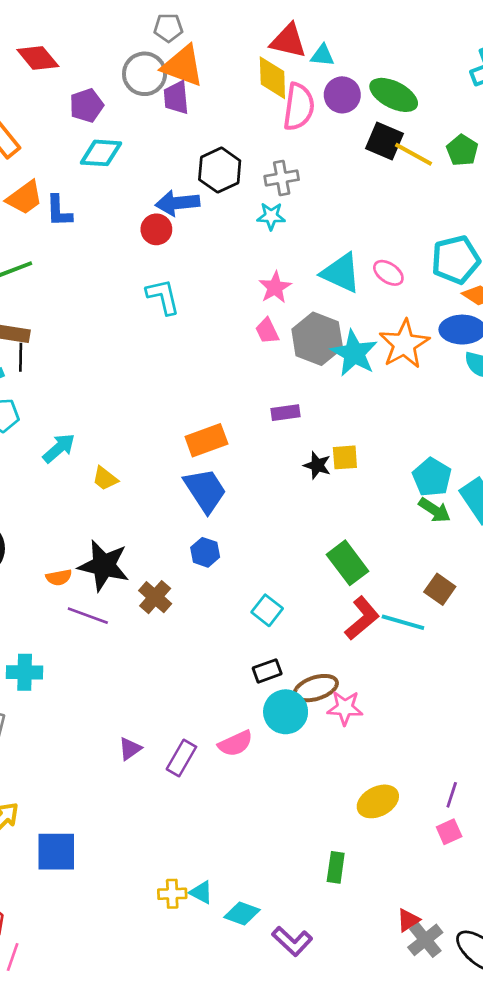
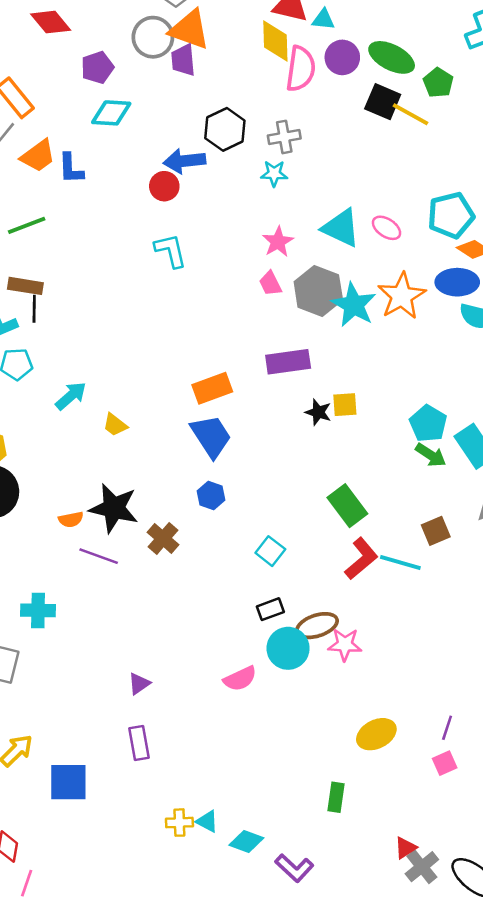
green pentagon: (462, 150) -> (438, 83), moved
purple rectangle: (286, 413) -> (288, 362), size x1.6
brown square: (440, 589) -> (436, 531), turned 32
purple rectangle: (181, 758) -> (139, 743), moved, turned -40

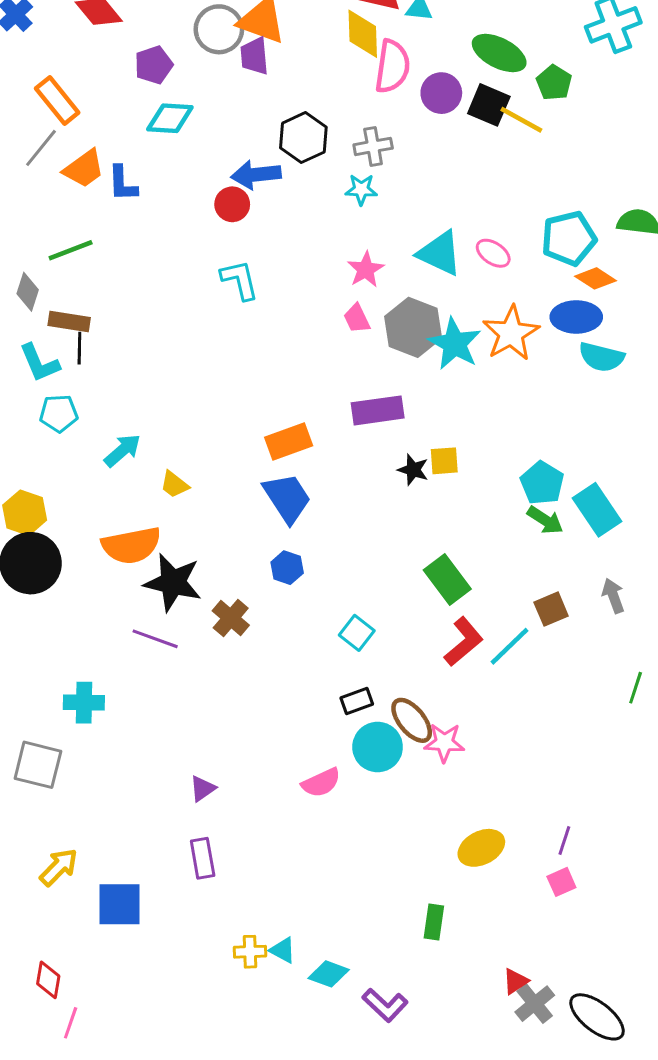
purple circle: (342, 57) -> (441, 93), moved
orange semicircle: (71, 520) -> (131, 545), moved, size x2.0
cyan line: (400, 562) -> (510, 646), turned -60
brown ellipse: (317, 626) -> (412, 720), turned 69

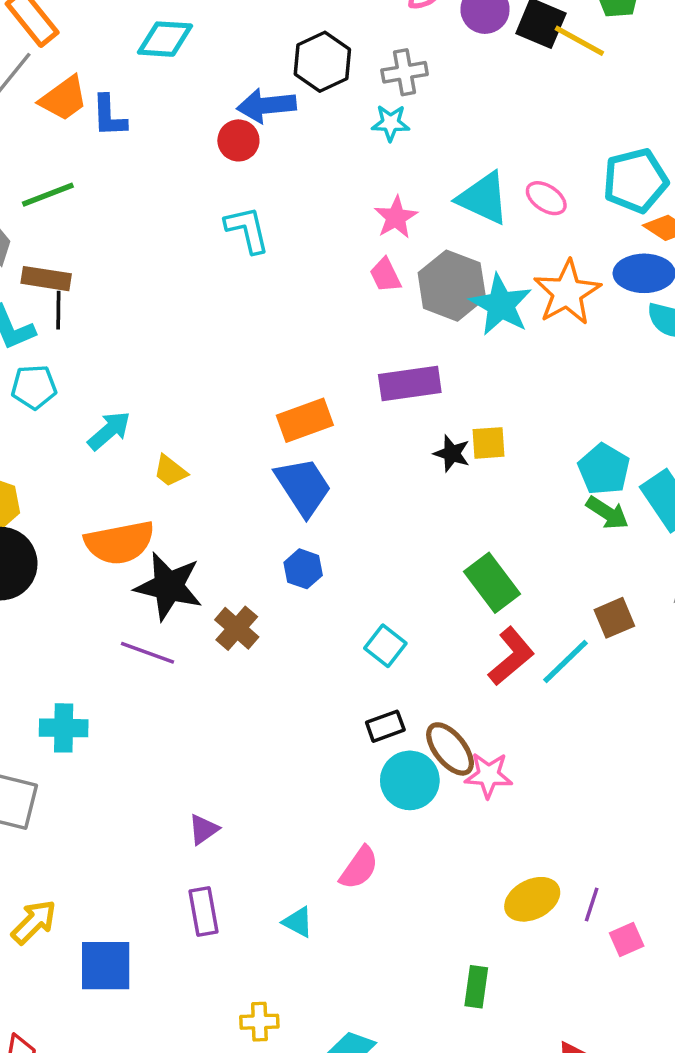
pink semicircle: (321, 783) -> (359, 868), moved, turned -30
purple line: (564, 840) -> (592, 905), moved
cyan triangle: (283, 950) -> (298, 922), moved

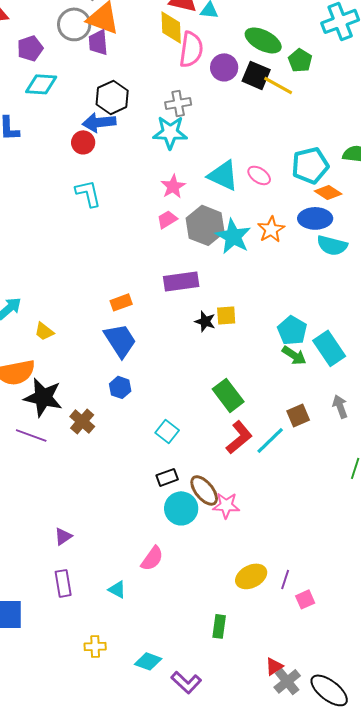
black hexagon: (322, 62) -> (112, 97), moved
cyan star: (391, 123) -> (170, 132), size x1.6
pink trapezoid: (385, 275) -> (167, 219), turned 85
orange star: (567, 293) -> (271, 229), size x0.7
orange rectangle: (305, 420) -> (121, 302), size x0.7

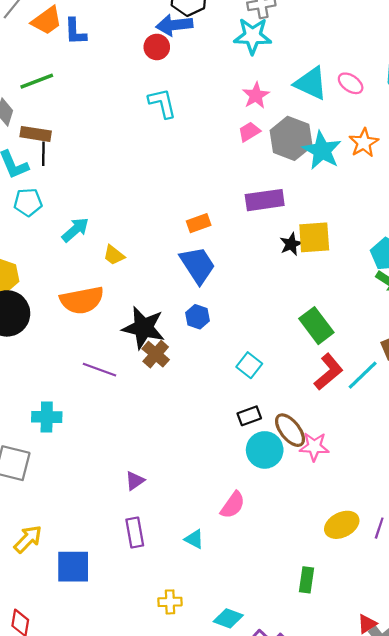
yellow square: (226, 315) -> (314, 237), size x1.5
black star: (205, 321) -> (291, 244), turned 30
black star: (43, 397) -> (144, 328), moved

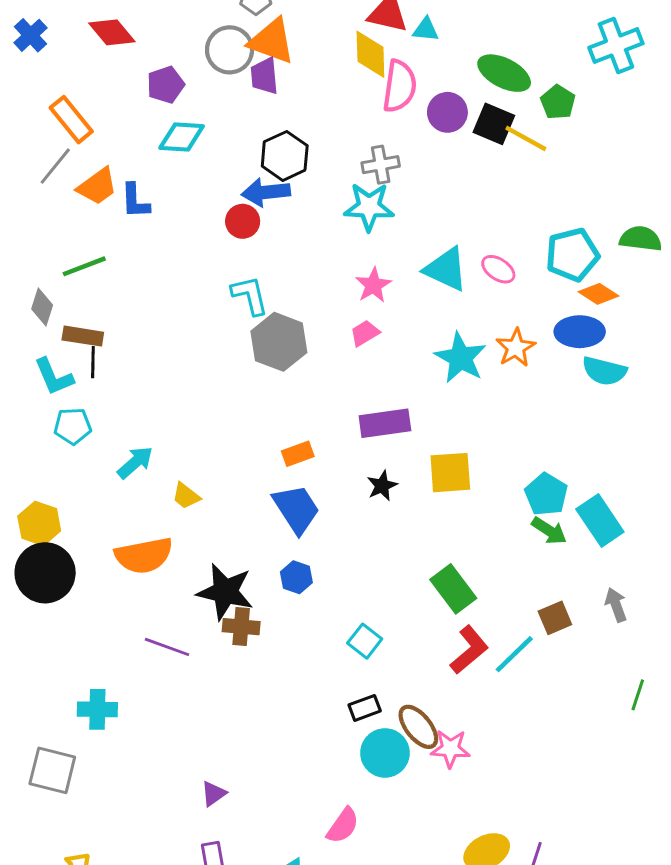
gray hexagon: (291, 138) -> (279, 342), moved
black star: (291, 244) -> (382, 486), moved
brown cross: (156, 354) -> (241, 627), turned -36

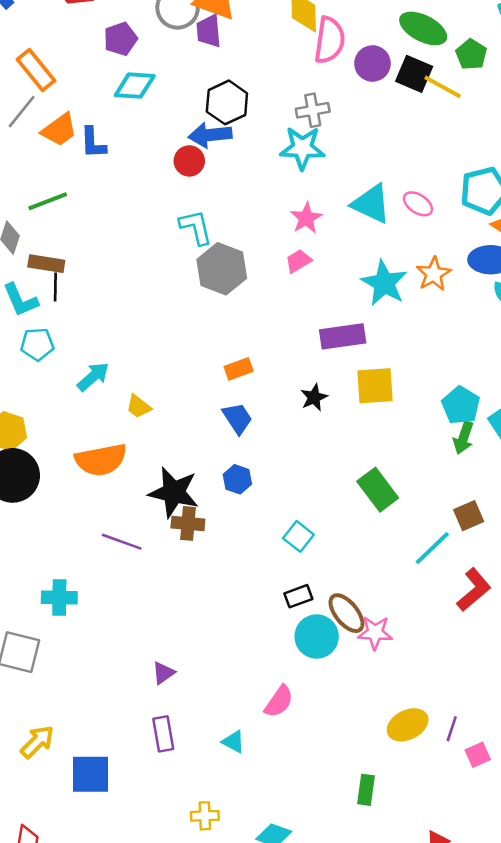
purple rectangle: (385, 423) -> (343, 336), moved
blue trapezoid: (296, 509) -> (237, 418), size x0.7
green arrow: (549, 531) -> (463, 438), turned 76
red L-shape: (469, 650) -> (474, 590), moved

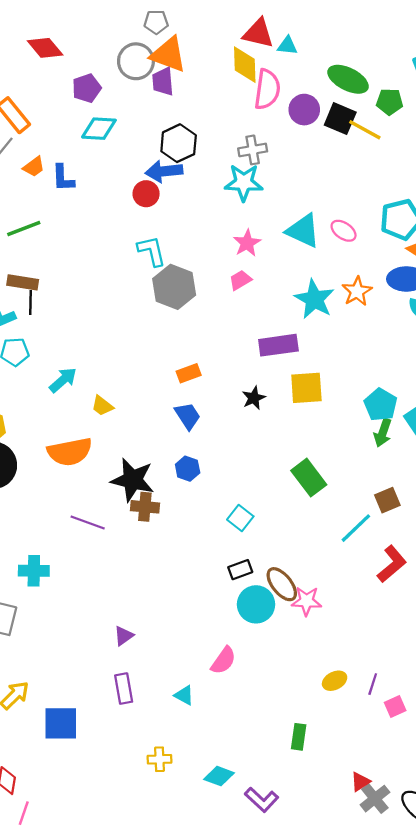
green pentagon: (471, 54) -> (390, 102), turned -30
orange trapezoid: (59, 130) -> (34, 167), size x0.7
yellow ellipse: (408, 725) -> (335, 681), size x0.7

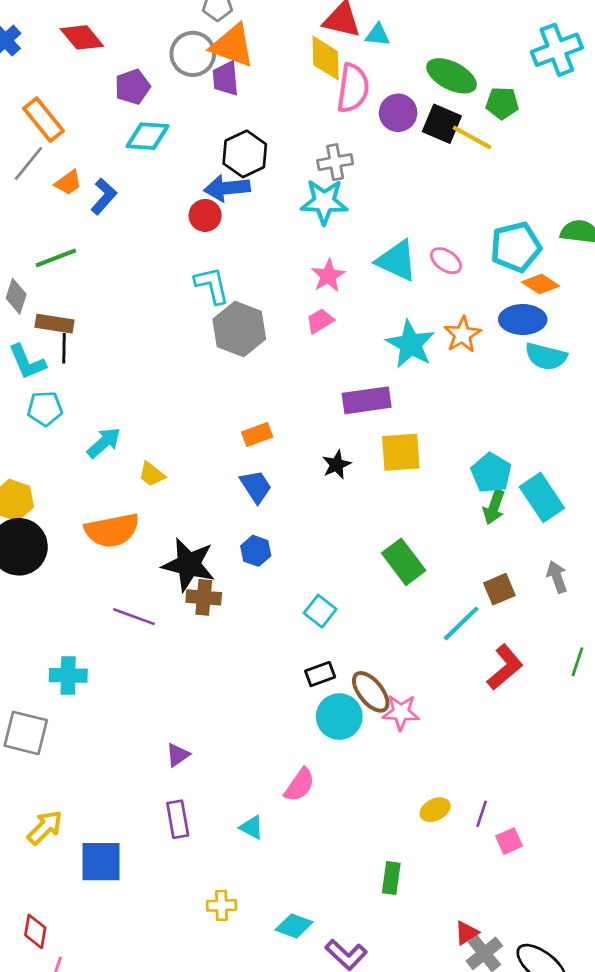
blue L-shape: (63, 178) -> (104, 196), turned -136

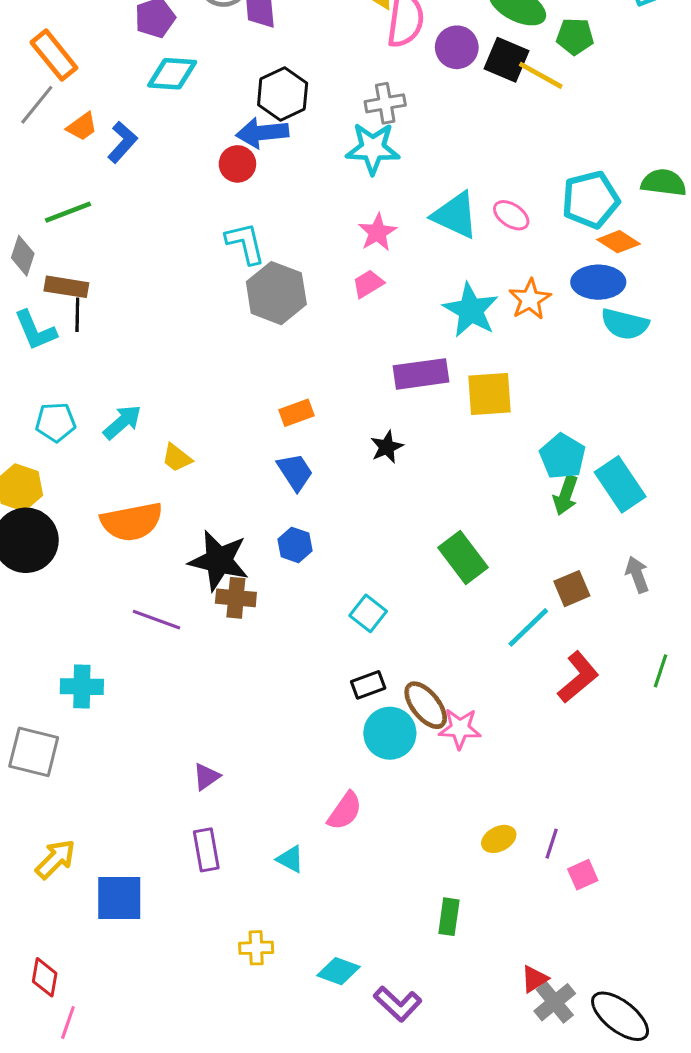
cyan pentagon: (45, 408) -> (55, 422), moved
yellow square: (401, 452) -> (489, 394), moved

